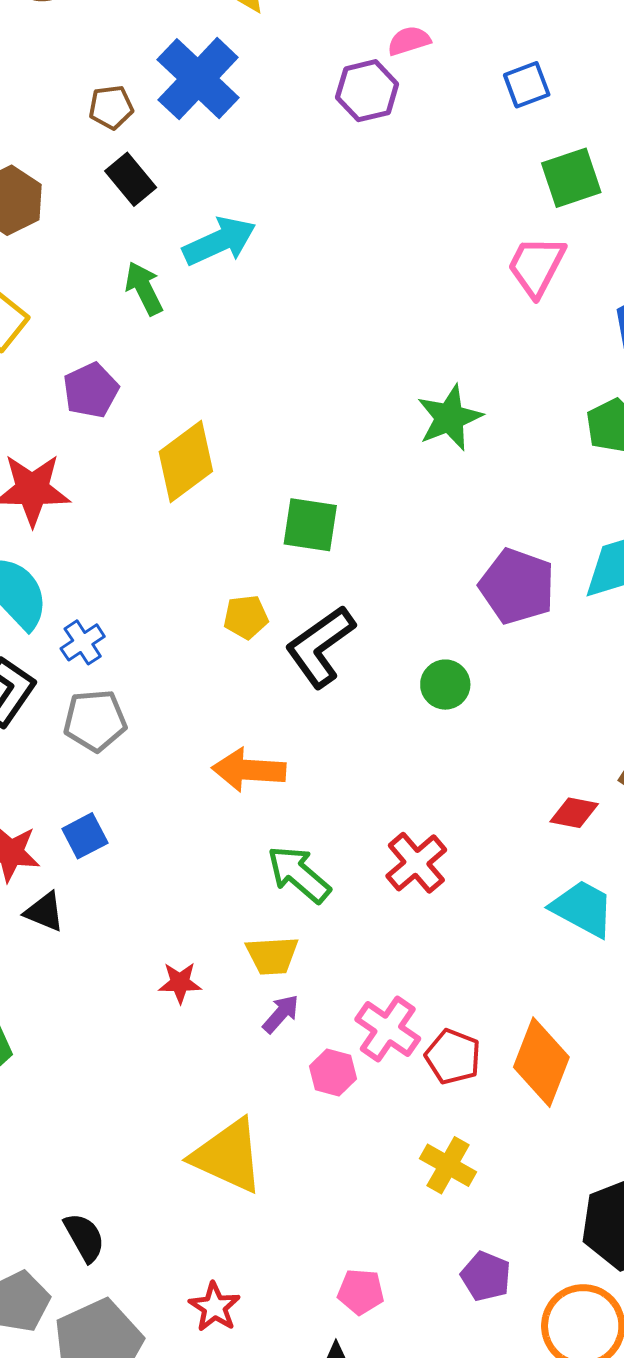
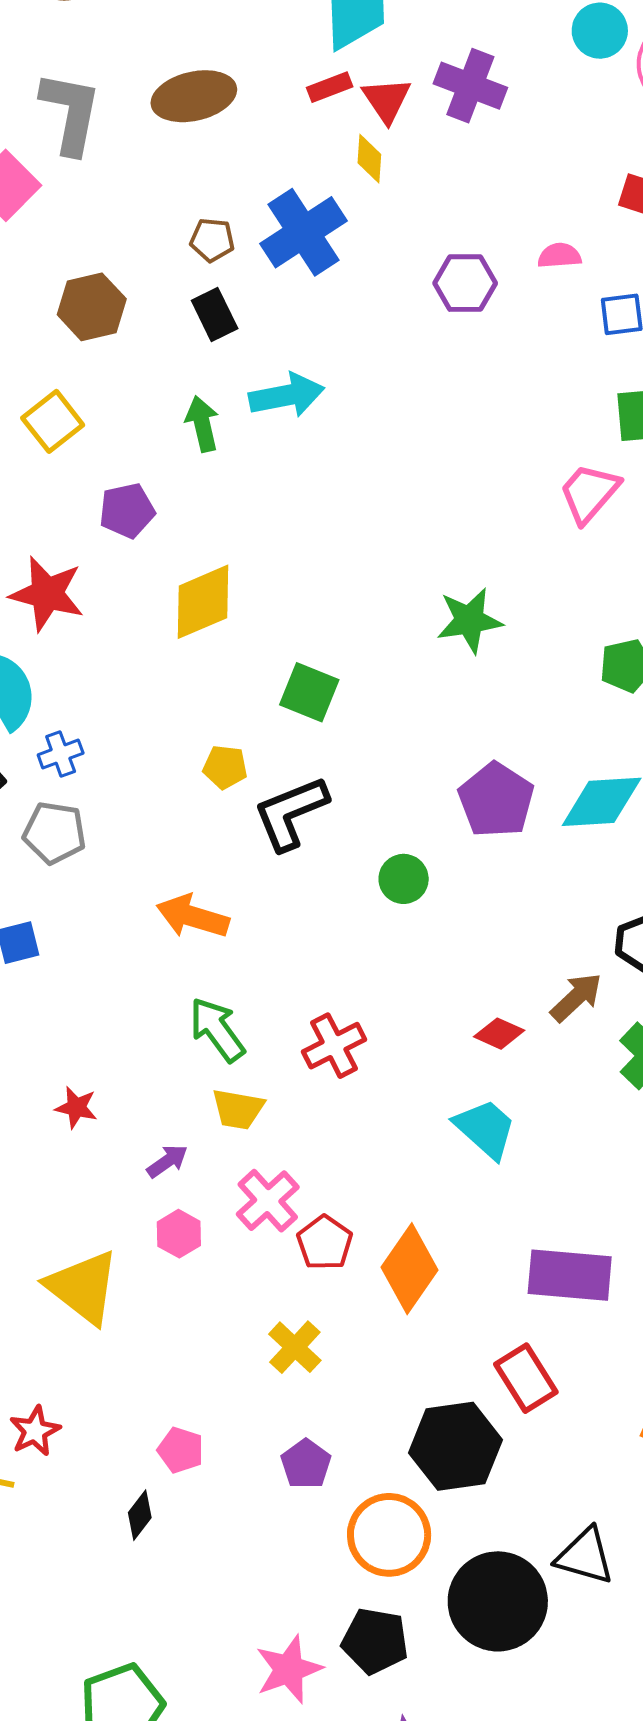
pink semicircle: (409, 41) -> (559, 256), moved
yellow trapezoid: (272, 955) -> (238, 1109), moved
pink hexagon: (333, 1072) -> (179, 1234), moved

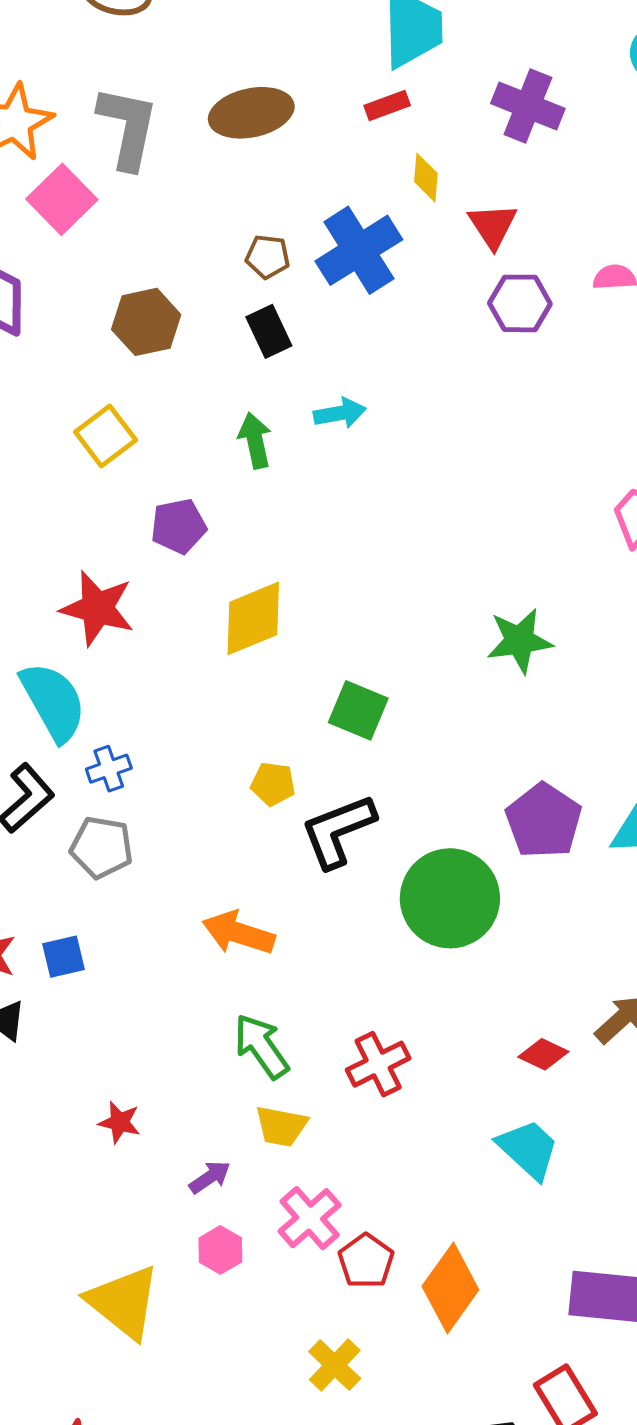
red triangle: (387, 100) -> (493, 226), moved
cyan arrow: (287, 395) -> (340, 413), size x0.7
green circle: (404, 879) -> (450, 898), size x2.0

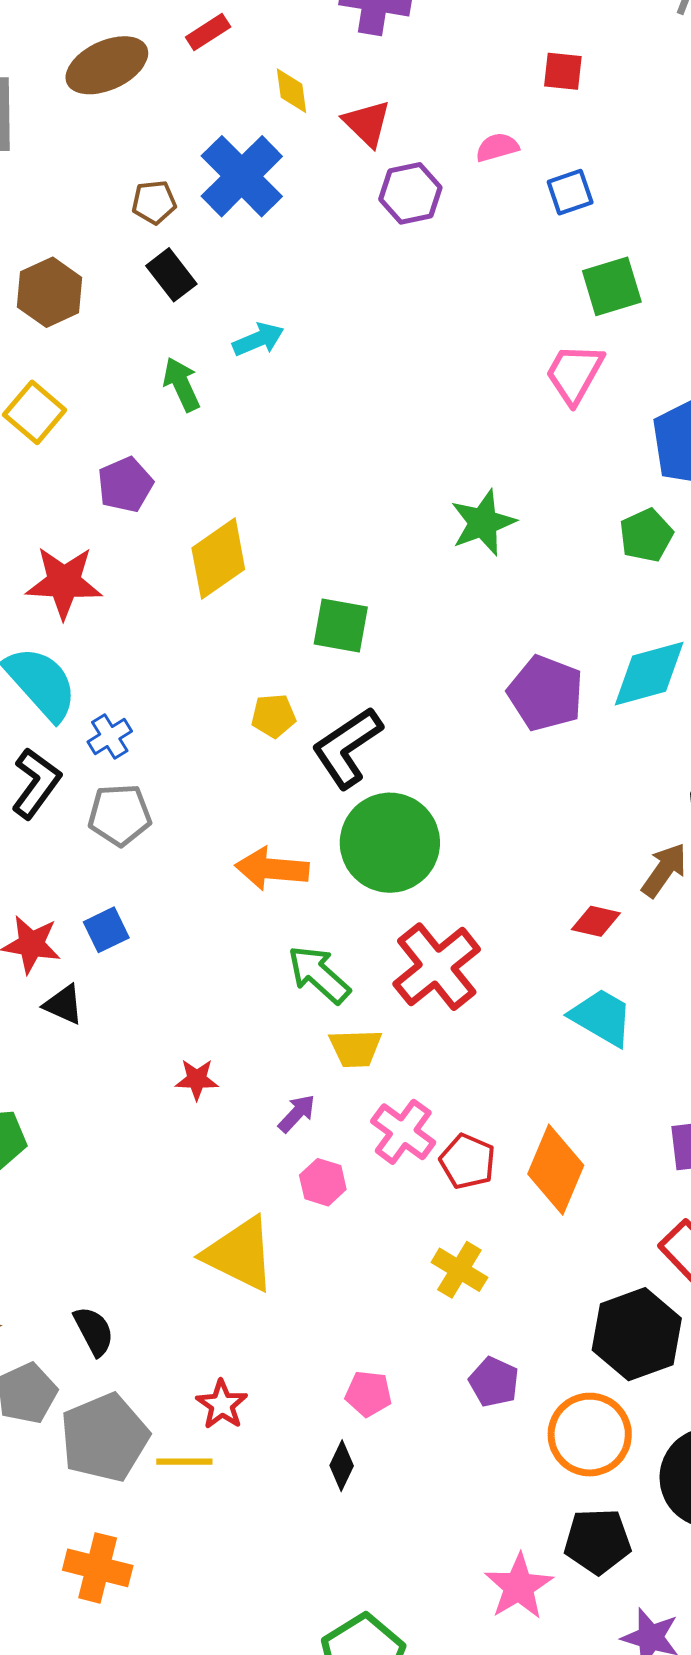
red rectangle: (387, 106) -> (208, 32), moved
green circle: (450, 898) -> (390, 843), moved
red cross: (378, 1064) -> (437, 967), size x1.4

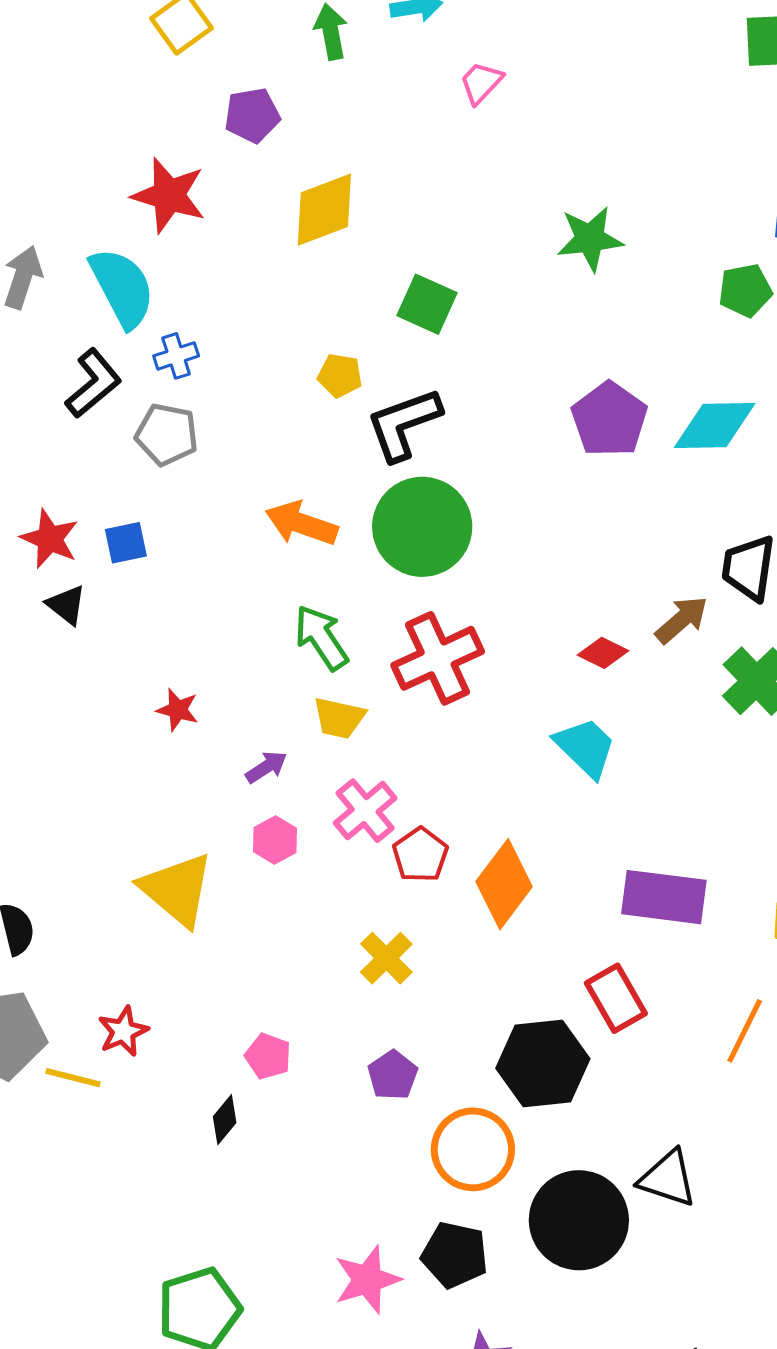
pink trapezoid: (574, 374) -> (481, 83), moved, size x0.7

